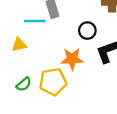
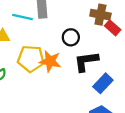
yellow pentagon: (53, 82) -> (31, 59), moved

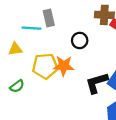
black L-shape: (86, 61) -> (97, 83), moved

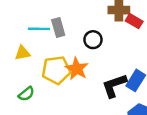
gray rectangle: (49, 18) -> (58, 27), moved
orange star: (64, 66) -> (77, 69), turned 30

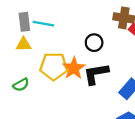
gray rectangle: (58, 27) -> (24, 22), moved
black L-shape: (114, 85) -> (96, 74), moved

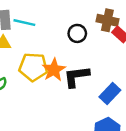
black circle: (94, 43) -> (77, 33), moved

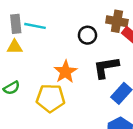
yellow pentagon: (33, 67) -> (50, 98), moved
black L-shape: (76, 77) -> (106, 67), moved

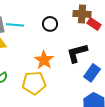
black circle: (87, 35) -> (50, 24), moved

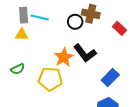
brown cross: (82, 14) -> (91, 14), moved
black L-shape: (77, 53) -> (85, 53), moved, turned -120

